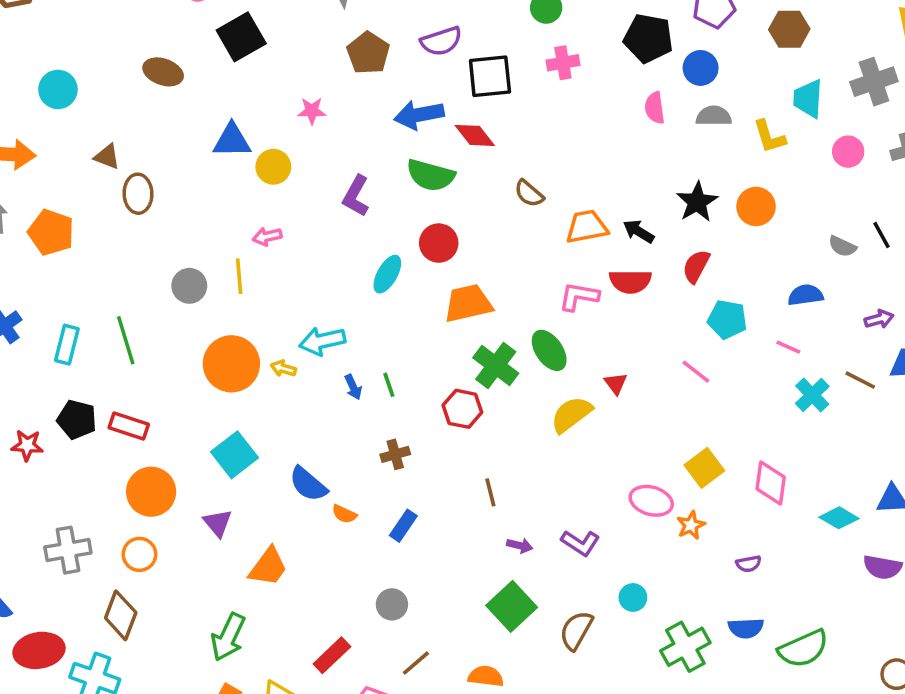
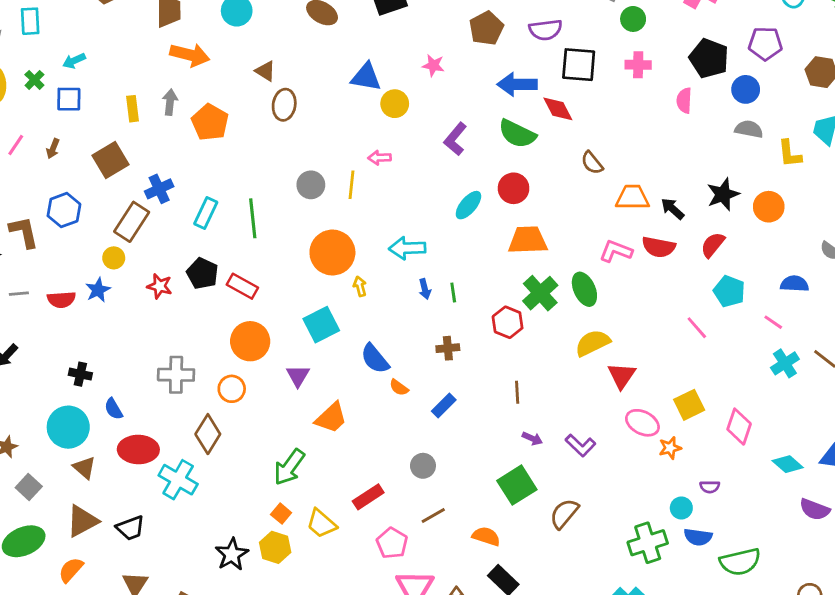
pink semicircle: (655, 108) -> (684, 100), moved
yellow arrow: (283, 368) -> (360, 286), moved, turned 48
red triangle: (616, 383) -> (622, 376), moved, size x1.5
cyan circle: (633, 597) -> (681, 508), moved

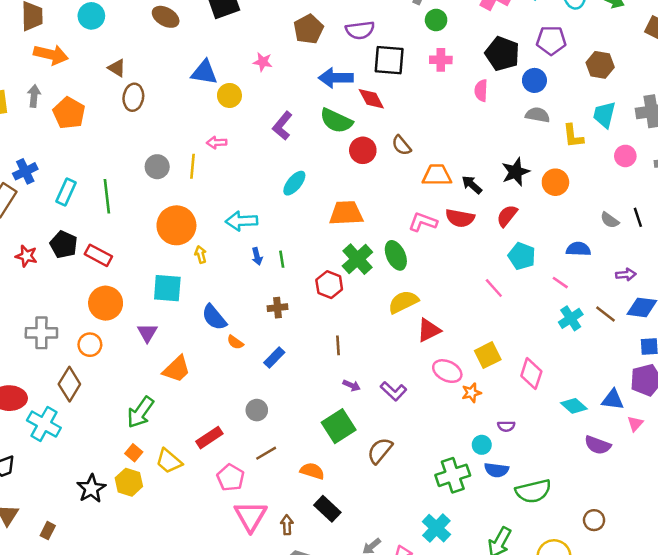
red circle: (514, 188) -> (363, 150), moved
cyan square: (321, 325) -> (167, 288), turned 32
red triangle: (622, 376) -> (429, 330), turned 30

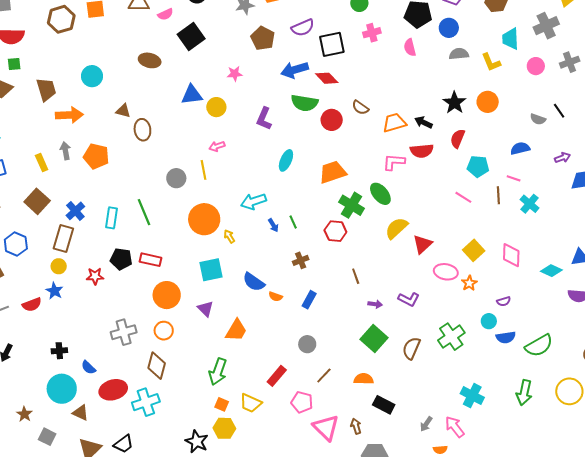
brown line: (605, 314) -> (498, 195), moved, turned 66
cyan cross: (44, 424) -> (146, 402), turned -32
green cross: (453, 475) -> (451, 337), moved

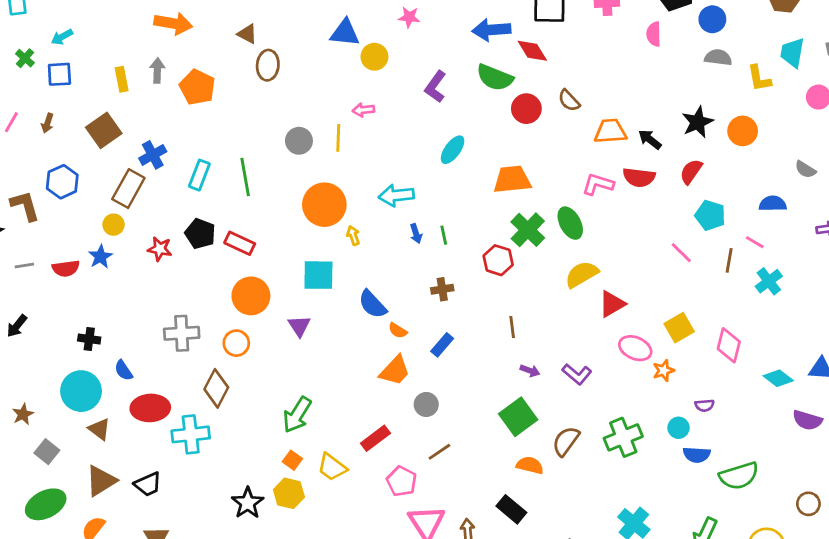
orange trapezoid: (236, 330) -> (395, 371), moved
orange semicircle: (364, 379) -> (530, 465), moved

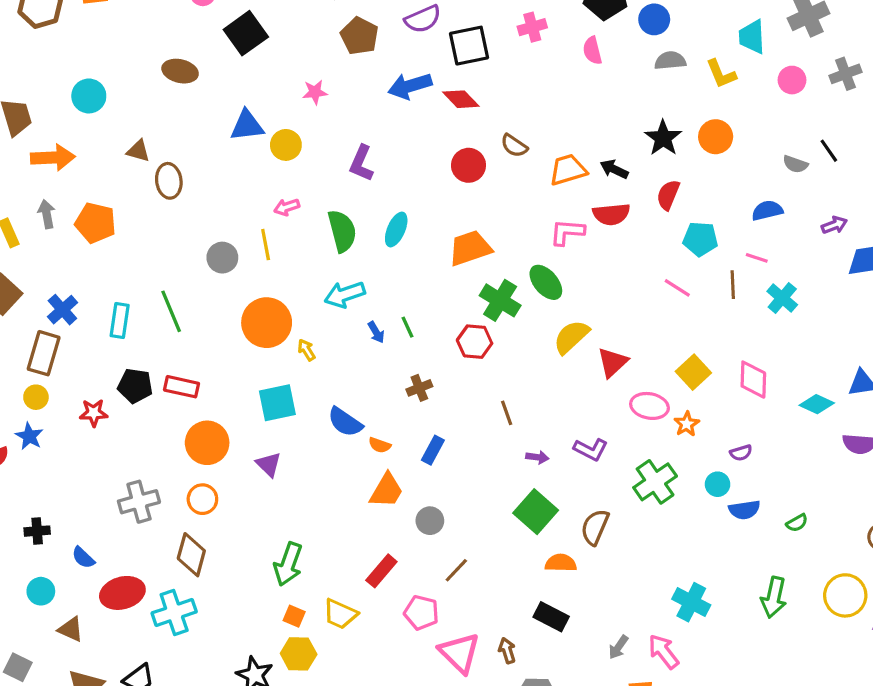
green semicircle: (495, 78) -> (342, 231), moved, turned -114
cyan circle: (81, 391) -> (41, 591), size x0.6
green cross: (623, 437) -> (655, 482), moved
green semicircle: (739, 476) -> (797, 523), size x0.5

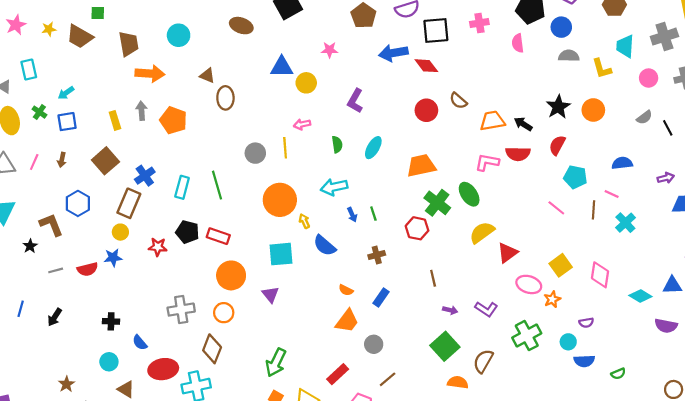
gray semicircle: (795, 164) -> (644, 117), moved, turned -63
green semicircle: (342, 231) -> (337, 144), size x0.6
blue semicircle: (345, 422) -> (325, 245), moved
blue star: (29, 436) -> (113, 258), turned 30

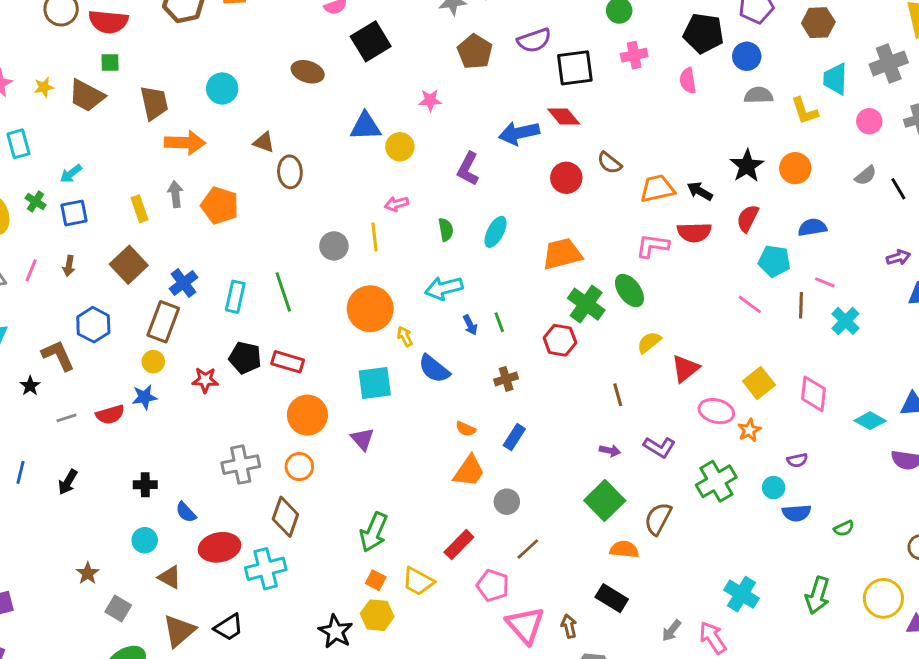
blue arrow: (393, 53) -> (519, 133), moved
blue semicircle: (622, 163) -> (812, 227), moved
yellow semicircle: (482, 232) -> (649, 342), size x0.7
brown line: (433, 278) -> (618, 395), moved

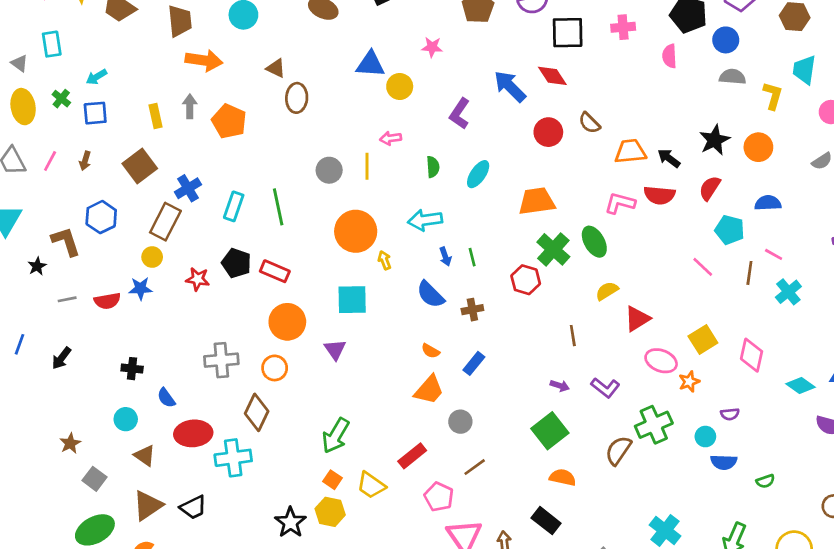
yellow L-shape: (805, 111) -> (773, 96), turned -152
blue arrow: (519, 133) -> (510, 86), turned 51
blue semicircle: (434, 369) -> (430, 294), moved
brown semicircle: (658, 519) -> (618, 450), moved

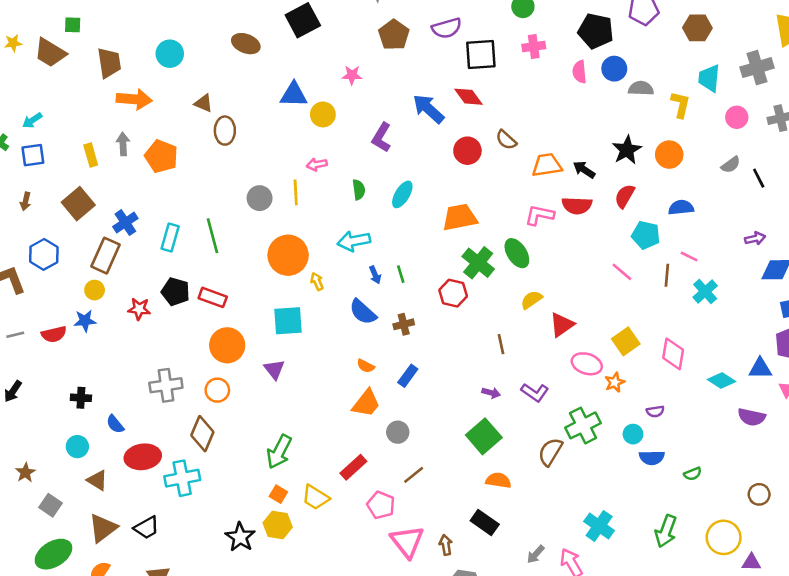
blue circle: (726, 40) -> (614, 69), moved

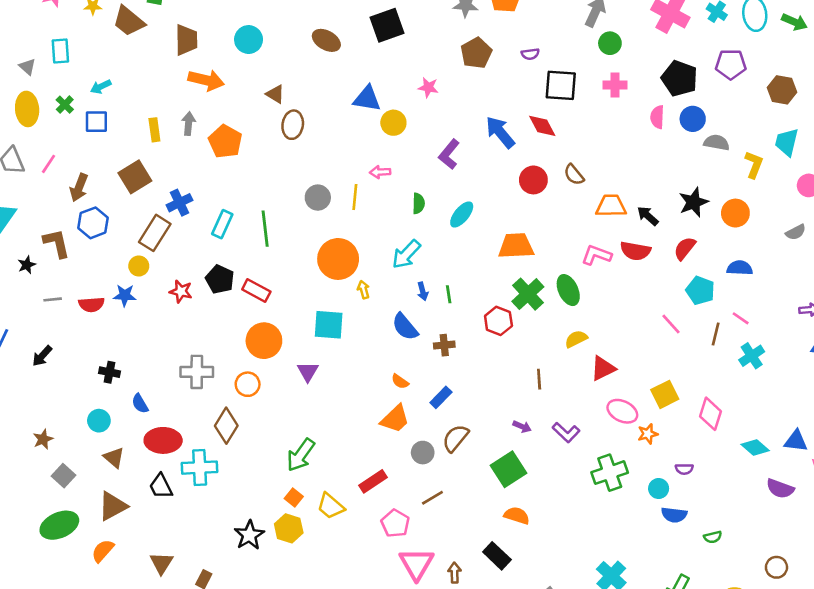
purple semicircle: (447, 28) -> (530, 54), size x0.6
brown arrow: (26, 201) -> (79, 187), moved, size x1.5
cyan arrow: (354, 241) -> (406, 254), turned -44
brown semicircle: (550, 452) -> (455, 438), moved
black trapezoid: (147, 528) -> (161, 486), moved, turned 84

